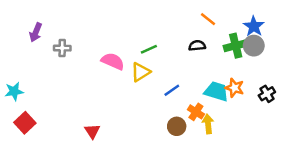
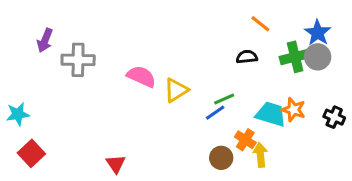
gray cross: (62, 48) -> (78, 60), size x1.5
green line: (149, 49) -> (224, 99), moved
black cross: (267, 94) -> (334, 117), turned -35

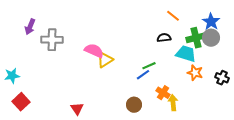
yellow triangle: (176, 90) -> (105, 60), moved
cyan trapezoid: (271, 114) -> (186, 54), moved
brown circle: (221, 158) -> (134, 105), moved

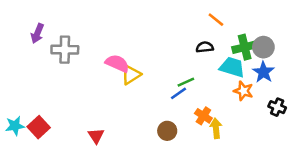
blue star: (211, 22) -> (263, 72), moved
cyan star: (12, 76) -> (15, 126), moved
black cross: (222, 78) -> (277, 107), moved
red square: (21, 102) -> (39, 127), moved

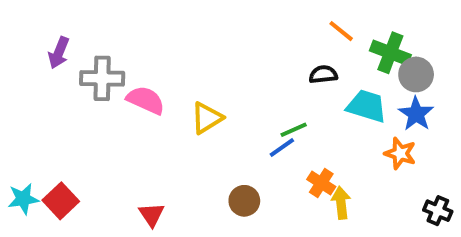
green cross: (245, 47) -> (390, 53), moved, turned 35
pink semicircle: (117, 63) -> (146, 100), moved
orange star: (243, 91) -> (400, 153), moved
black cross: (277, 107) -> (438, 211), moved
brown circle: (167, 131) -> (244, 201), moved

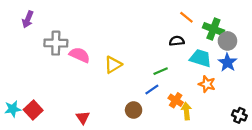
purple arrow: (59, 53) -> (28, 19), moved
blue line: (282, 147) -> (152, 89), moved
orange star: (400, 153) -> (207, 84), moved

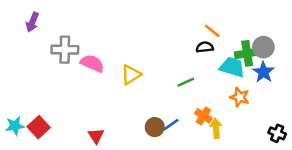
orange line: (186, 17) -> (212, 31), moved
green cross: (213, 29) -> (247, 53), moved, turned -30
blue line: (152, 89) -> (171, 125), moved

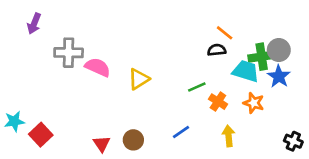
orange cross: (203, 116) -> (218, 102), moved
cyan star: (15, 126) -> (14, 121), moved
brown circle: (155, 127) -> (133, 140), moved

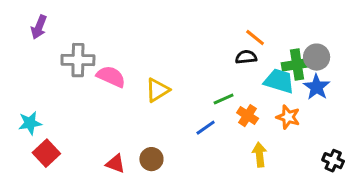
cyan star: (14, 121) -> (30, 123), moved
blue line: (181, 132) -> (206, 128), moved
red triangle: (102, 144) -> (115, 164), turned -36

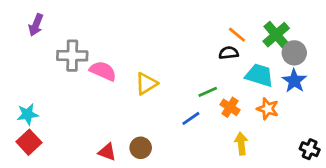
green cross: (297, 65) -> (276, 35), moved, turned -32
red square: (46, 153) -> (29, 142), moved

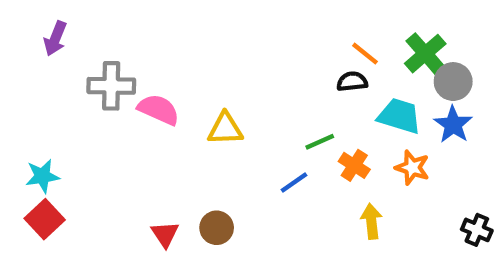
yellow triangle: (146, 84) -> (225, 129), turned 30
red triangle: (107, 152) -> (165, 234), turned 36

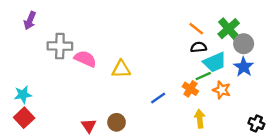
black semicircle: (352, 82) -> (199, 47), moved
cyan trapezoid: (399, 116) -> (215, 62), turned 140
green line: (320, 142) -> (203, 76), moved

